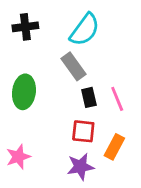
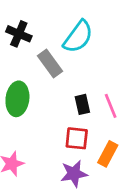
black cross: (25, 27) -> (19, 34), turned 30
gray rectangle: (73, 66) -> (50, 63), moved

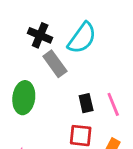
black cross: (19, 34) -> (40, 35), moved

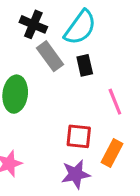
black rectangle: (86, 103) -> (85, 65), moved

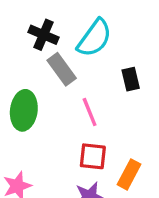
black rectangle: (85, 65) -> (131, 79), moved
pink line: (115, 102) -> (90, 112), moved

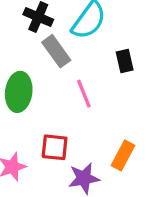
red square: (93, 156) -> (55, 147), moved

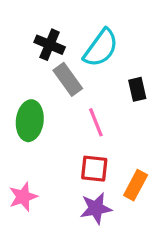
red square: (55, 147) -> (94, 169), moved

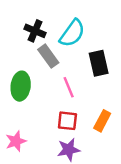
black rectangle: (137, 89) -> (99, 63), size x1.5
orange rectangle: (136, 185) -> (102, 121), moved

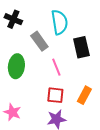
black cross: (35, 31) -> (13, 19), moved
cyan semicircle: (72, 33) -> (59, 22), turned -45
pink star: (16, 141) -> (12, 112), turned -30

